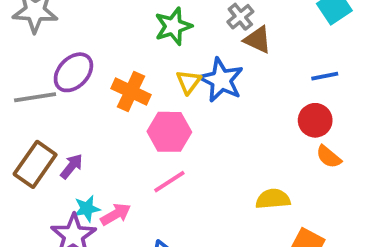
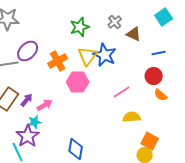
brown triangle: (258, 40) -> (134, 34), moved
yellow triangle: (189, 82) -> (88, 56), size x1.5
orange cross: (131, 92) -> (58, 61), turned 36
pink line: (169, 182) -> (122, 92), moved
pink arrow: (116, 214) -> (45, 105), moved

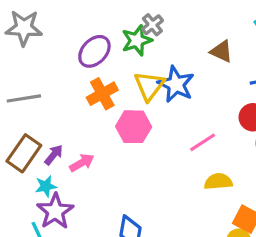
gray cross: (115, 22) -> (152, 25), moved
purple ellipse: (28, 51) -> (94, 51), moved
cyan star: (35, 122) -> (46, 186), moved

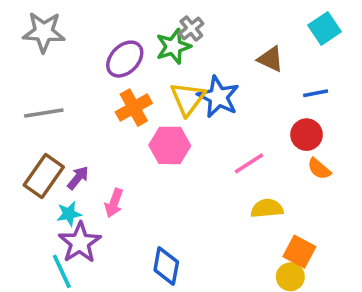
pink arrow: (82, 163) -> (114, 203), moved, turned 140

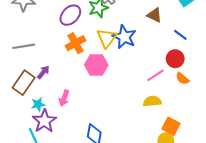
blue line: (316, 93) -> (180, 35), turned 48
pink line: (249, 163) -> (155, 75), moved
purple arrow: (78, 178) -> (43, 72), moved

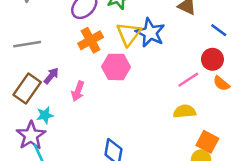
pink arrow: (64, 98) -> (78, 91), moved
purple star: (44, 121) -> (31, 135), moved

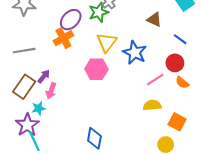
blue star: (150, 33) -> (135, 53), moved
orange cross: (91, 40) -> (63, 38), moved
pink arrow: (78, 91) -> (51, 91), moved
orange square: (207, 142) -> (177, 122), moved

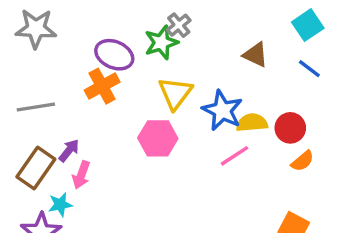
purple ellipse: (71, 20) -> (114, 55), turned 70
blue line: (180, 39) -> (309, 69), moved
pink line: (155, 79) -> (235, 156), moved
orange semicircle: (182, 83) -> (302, 161), turned -80
yellow semicircle: (152, 105) -> (252, 123), moved

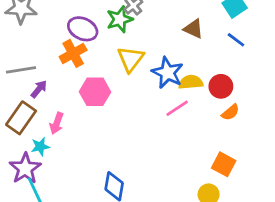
pink hexagon: (158, 138) -> (95, 92), moved
purple arrow: (69, 151) -> (39, 89), moved

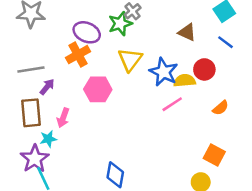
red circle: (221, 86) -> (204, 69), moved
brown rectangle: (21, 118) -> (31, 113), turned -40

